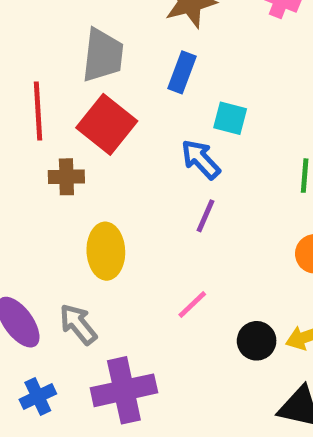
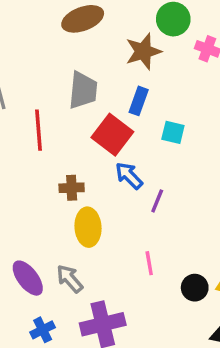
red square: (107, 124) -> (112, 135), moved
blue arrow: (201, 159) -> (129, 176), moved
brown cross: (66, 177) -> (72, 188), moved
pink line: (192, 304) -> (149, 263), turned -55

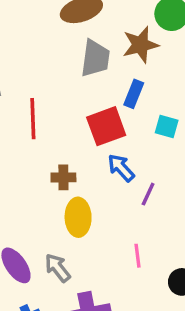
gray trapezoid: (83, 90) -> (95, 58), moved
red square: (112, 135) -> (106, 126), turned 30

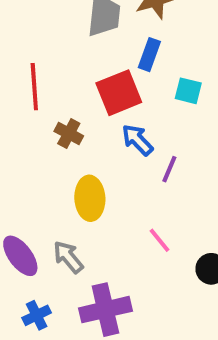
brown cross: (63, 177) -> (69, 134), moved, turned 30
pink line: (137, 256) -> (159, 240), turned -30

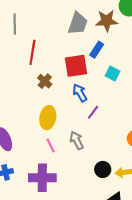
pink line: (159, 240) -> (51, 146), moved
gray arrow: (68, 257) -> (77, 140), moved

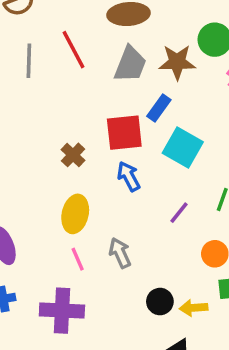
red line: (32, 52) -> (74, 50), moved, turned -40
cyan square: (113, 73) -> (183, 147), size x1.6
purple line: (93, 112) -> (179, 213), moved

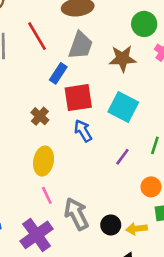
brown star: (177, 62) -> (123, 59), moved
blue rectangle: (159, 108) -> (58, 73), moved
gray arrow: (120, 253) -> (76, 214), moved, size x1.4
purple cross: (62, 311) -> (37, 235), turned -36

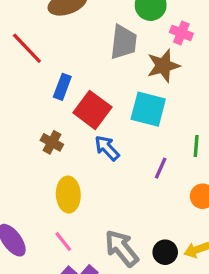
gray trapezoid: (81, 45) -> (124, 42), moved
brown star: (123, 59) -> (163, 66), moved
red square: (78, 98) -> (92, 110), turned -32
pink line: (47, 195) -> (63, 241), moved

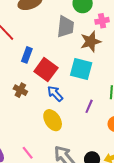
pink cross: (181, 33) -> (102, 21), turned -32
yellow ellipse: (68, 195) -> (53, 120), moved, turned -30

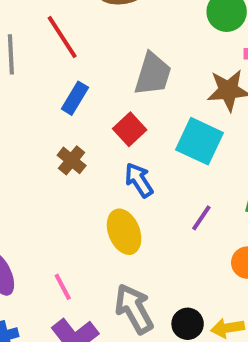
gray trapezoid: (65, 27) -> (153, 74), moved
blue rectangle: (27, 55) -> (75, 98), moved
red square: (46, 70) -> (130, 129), size x0.7

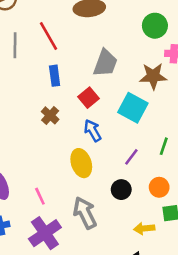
blue rectangle: (75, 98) -> (55, 76), turned -42
black circle: (188, 324) -> (121, 190), moved

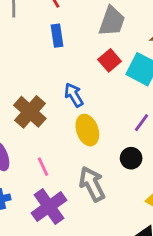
red square: (88, 98) -> (110, 60), moved
brown cross: (50, 115) -> (30, 112), moved, size x1.6
blue arrow: (93, 131) -> (74, 95), moved

